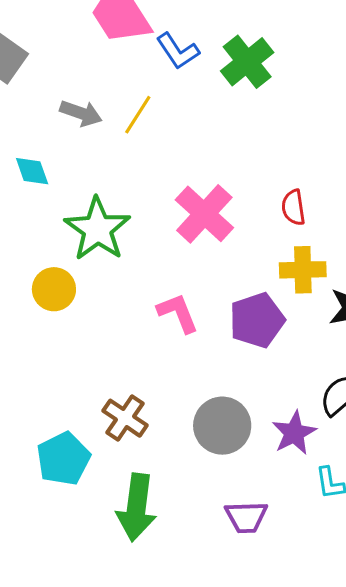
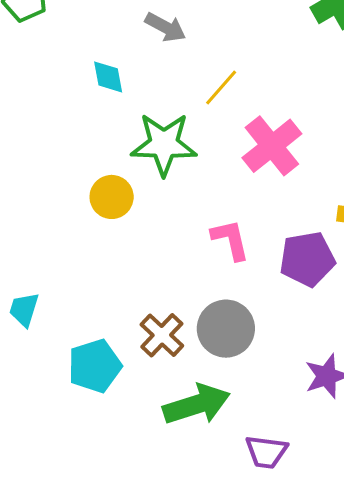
yellow line: (138, 115) -> (221, 88), moved
green star: (97, 229) -> (164, 144), turned 30
gray circle: (222, 426) -> (226, 329), moved
green arrow: (136, 507) -> (197, 404), moved, turned -124

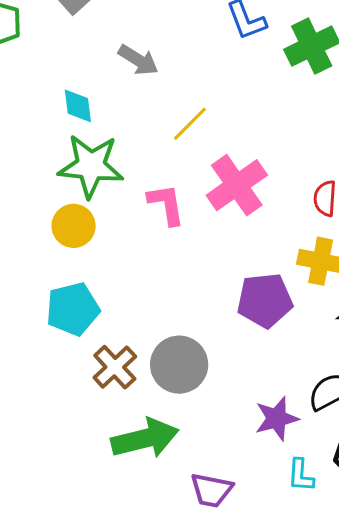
green star: (164, 144) -> (91, 166), moved
pink L-shape: (230, 240) -> (166, 204), moved
cyan pentagon: (95, 366) -> (73, 309), moved

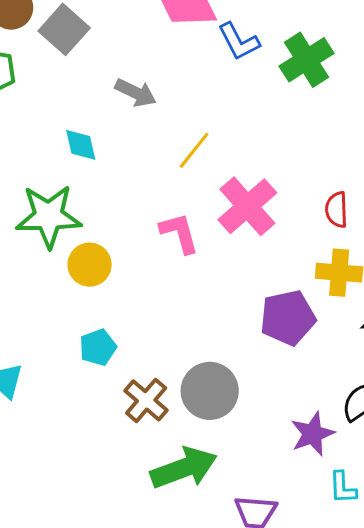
green star: (91, 166) -> (49, 216), moved
cyan pentagon: (73, 309) -> (98, 347), size x0.7

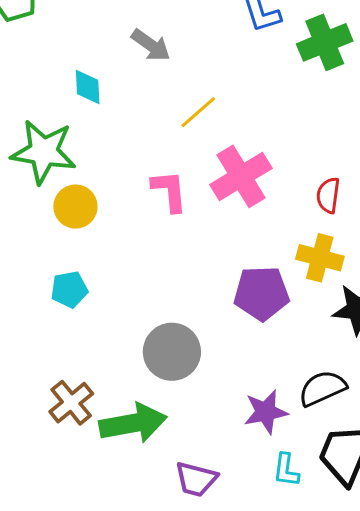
brown cross: (146, 400) -> (71, 403), moved

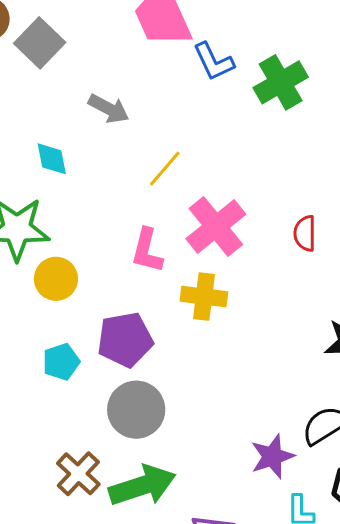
pink L-shape: (169, 191) -> (147, 251), turned -153
yellow cross: (320, 258) -> (204, 297), moved
purple pentagon: (262, 293) -> (125, 340), moved
gray circle: (172, 352) -> (136, 410), moved

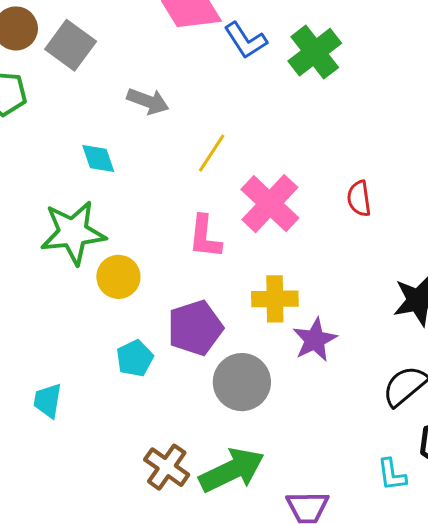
yellow cross: (204, 297) -> (275, 299), moved
gray circle: (136, 410) -> (242, 382), moved
purple star: (272, 456) -> (315, 340), moved

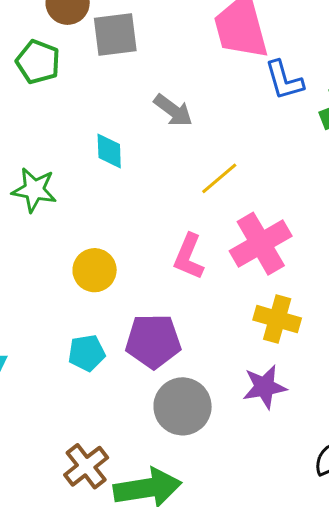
gray square: (71, 45) -> (115, 35), turned 30
green star: (73, 233) -> (34, 190), moved, size x0.7
yellow cross: (275, 299) -> (277, 319), moved

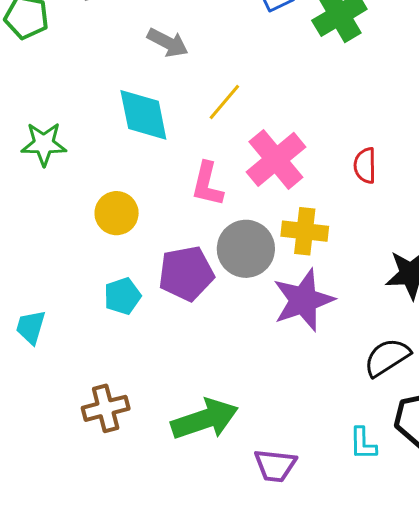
cyan diamond: (109, 151) -> (143, 115), moved, size x1.6
purple star: (265, 387) -> (303, 300), size x1.4
gray circle: (183, 406) -> (246, 249), moved
brown cross: (86, 466) -> (106, 408), moved, turned 33

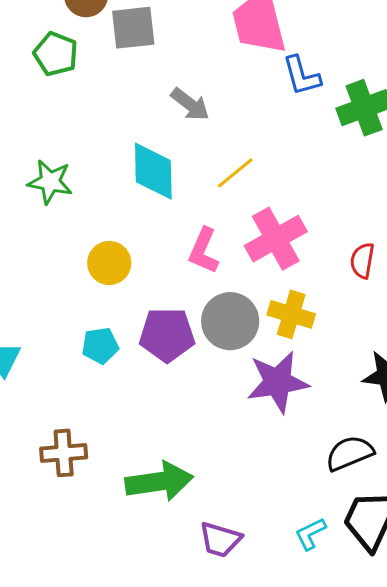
cyan L-shape: (363, 444) -> (311, 534), turned 54

